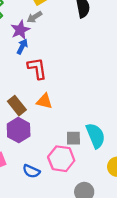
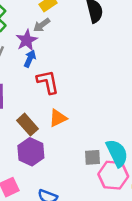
orange triangle: (44, 101) -> (58, 118), turned -36
pink hexagon: (61, 159) -> (113, 175), moved

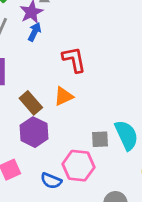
red L-shape: (48, 82) -> (74, 60), moved
pink hexagon: (113, 175) -> (78, 166), moved

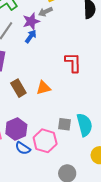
red L-shape: (74, 60) -> (73, 63), moved
purple hexagon: (34, 132) -> (16, 129), moved

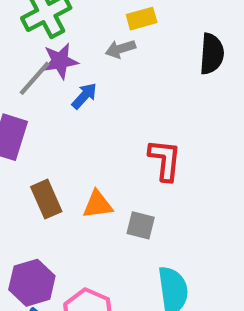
purple star: (31, 21) -> (60, 61), moved
gray square: (64, 124) -> (141, 225), moved

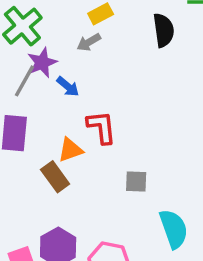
blue arrow: (84, 96) -> (68, 87), turned 100
red L-shape: (165, 160) -> (101, 127), moved
orange triangle: (98, 204) -> (70, 150), moved

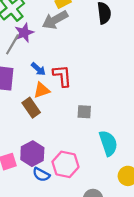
gray arrow: (89, 42) -> (55, 20), size x1.6
blue arrow: (68, 87) -> (38, 69), moved

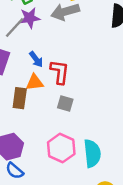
brown rectangle: (31, 108) -> (20, 98), turned 30
gray square: (84, 112) -> (65, 103), moved
pink hexagon: (65, 164) -> (61, 148), moved

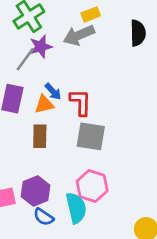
orange triangle: (35, 82) -> (44, 104), moved
gray square: (65, 103) -> (91, 136), size x1.6
cyan semicircle: (92, 153) -> (76, 208), moved

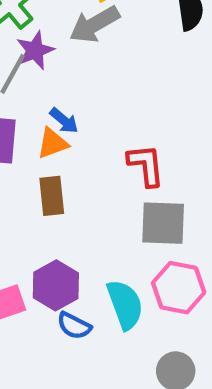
red L-shape: (81, 102) -> (146, 165), moved
gray square: (91, 136) -> (163, 223), moved
pink hexagon: (92, 186) -> (179, 288), moved

